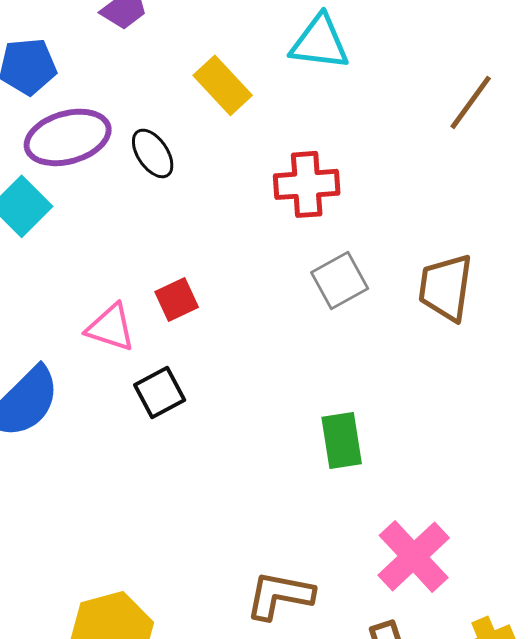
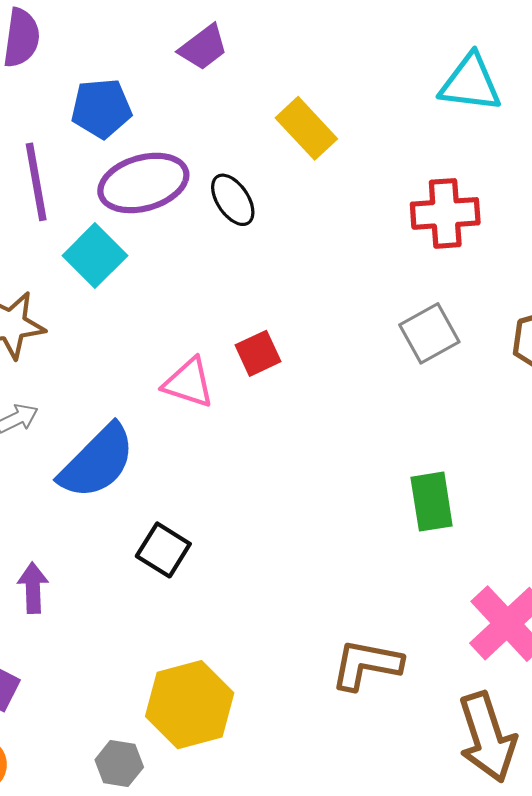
cyan triangle: (320, 42) -> (470, 83), moved
red cross: (307, 184) -> (445, 213), moved
black square: (160, 392) -> (163, 550), moved, turned -30

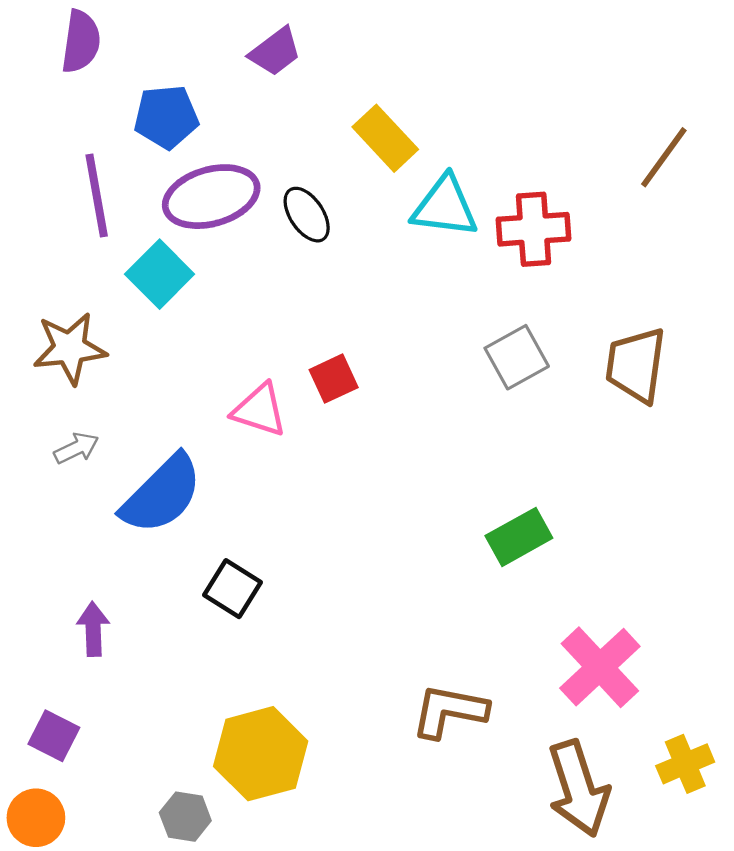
cyan triangle: (470, 83) -> (445, 207), moved
green rectangle: (432, 502) -> (519, 537), turned 70

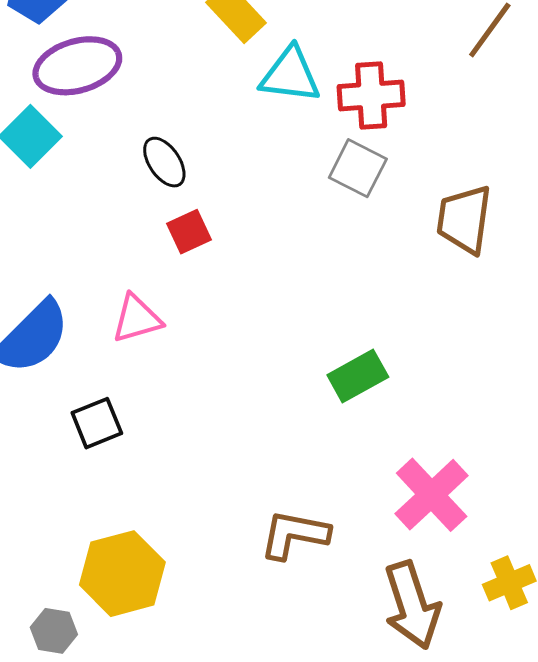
black ellipse: (307, 215) -> (164, 162), moved
gray square: (517, 357) -> (358, 168), moved, turned -34
pink triangle: (259, 410) -> (137, 319), moved, turned -34
black square: (233, 589) -> (97, 423), turned 36

